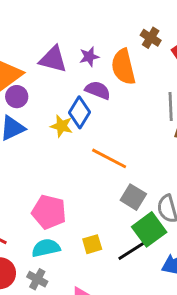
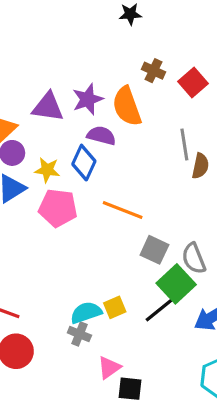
purple star: (89, 57) -> (88, 99), size x1.4
yellow star: (62, 126) -> (47, 170), moved
pink pentagon: (49, 212) -> (58, 208), moved
cyan semicircle: (46, 248) -> (86, 313), moved
gray cross: (37, 279) -> (79, 334), moved

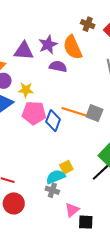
blue diamond: (84, 163) -> (53, 121), moved
gray square: (154, 250) -> (94, 113), moved
yellow square: (115, 307) -> (66, 167), moved

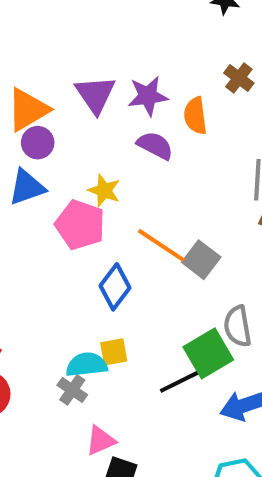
orange semicircle: (73, 47) -> (195, 116), size x0.7
purple triangle: (24, 51) -> (95, 94), turned 35
yellow star: (26, 90) -> (104, 190), moved
blue diamond: (53, 121) -> (115, 287), moved

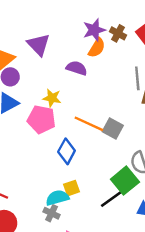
brown cross: (239, 78) -> (118, 33), moved
purple star: (148, 96) -> (94, 30), moved
orange semicircle: (195, 116) -> (97, 48), turned -132

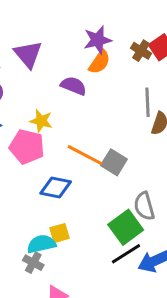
brown cross: (118, 33) -> (141, 51), moved
blue diamond: (67, 151) -> (56, 187), turned 70
black line: (112, 199) -> (126, 254), moved

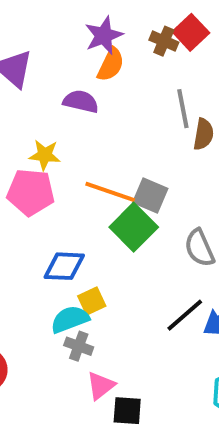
blue diamond: (56, 187) -> (64, 266), moved
green square: (126, 227) -> (134, 227), moved
gray cross: (33, 263) -> (79, 346), moved

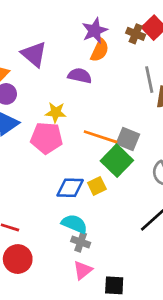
yellow square: (92, 301) -> (97, 186), moved
cyan semicircle: (70, 319) -> (74, 224), turned 45
pink triangle: (101, 386) -> (83, 270), moved

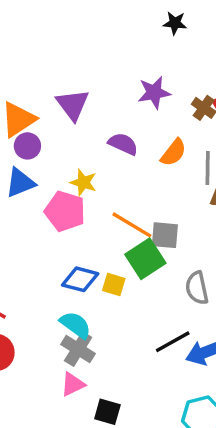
orange semicircle: (100, 50) -> (173, 153), moved
gray square: (128, 139) -> (165, 235), turned -30
yellow square: (97, 186) -> (114, 284), turned 30
gray cross: (81, 242) -> (78, 349), size x1.4

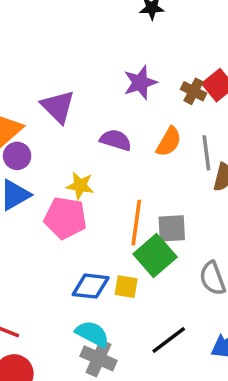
orange line: (132, 225) -> (136, 223), turned 75
black line: (173, 342) -> (169, 340), moved

